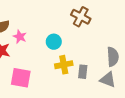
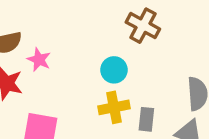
cyan circle: (54, 42) -> (114, 70), moved

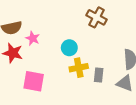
cyan circle: (114, 70) -> (69, 48), moved

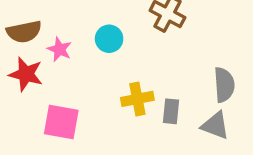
cyan circle: (69, 48) -> (109, 39), moved

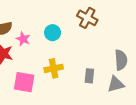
yellow cross: (137, 99) -> (54, 68), moved
gray triangle: (215, 125) -> (116, 84), turned -36

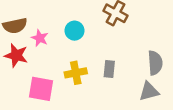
gray rectangle: (89, 76) -> (109, 69), moved

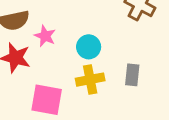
cyan circle: (75, 31) -> (89, 47), moved

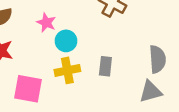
pink star: (45, 36) -> (46, 23), moved

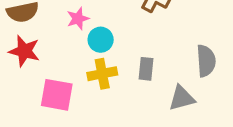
pink star: (46, 23) -> (78, 19), turned 30
gray triangle: (150, 92) -> (182, 98), moved

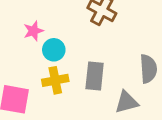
gray rectangle: (146, 69) -> (95, 76), size x1.4

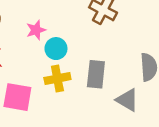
gray triangle: (127, 102) -> (127, 100), turned 45

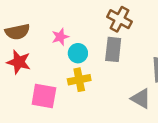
gray rectangle: (96, 74) -> (113, 49), moved

